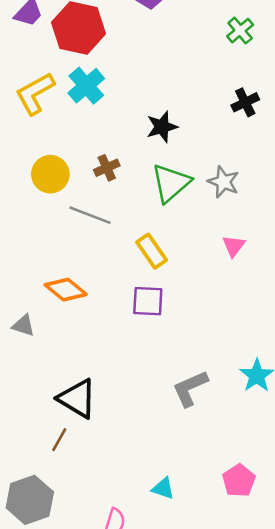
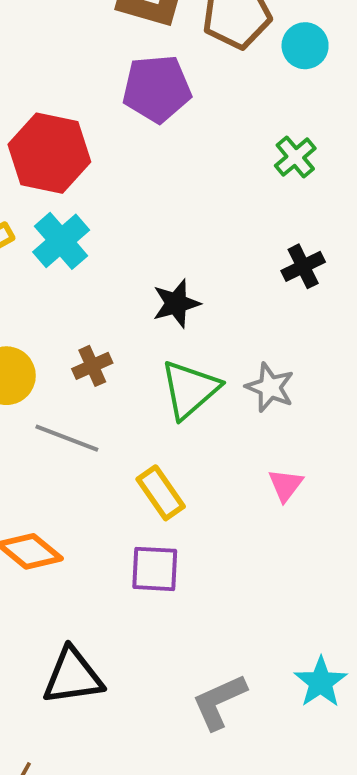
black triangle: (77, 399) -> (73, 676), moved, turned -39

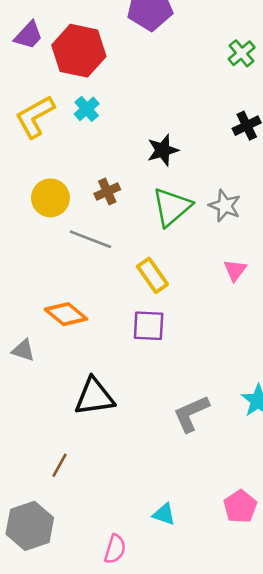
cyan cross: (61, 241) -> (87, 109), size x0.7

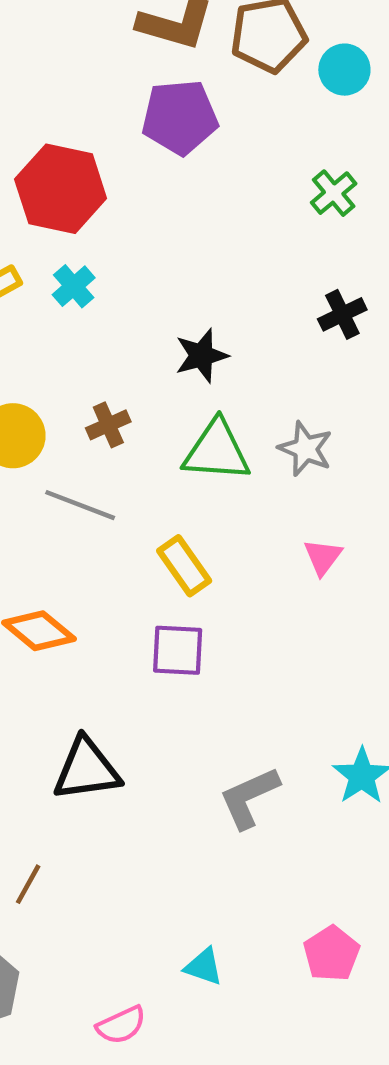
green triangle: (172, 207) -> (217, 451), turned 45
pink semicircle: (115, 549) -> (121, 1025), turned 48

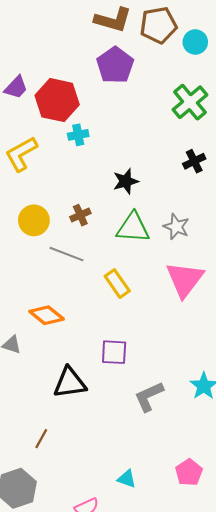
purple pentagon: (180, 117) -> (115, 65), turned -30
green cross: (334, 193) -> (190, 102), size x1.6
cyan cross: (74, 286) -> (78, 135), moved, turned 30
pink triangle: (323, 557) -> (185, 279), size x2.0
purple square: (178, 650) -> (114, 352), moved

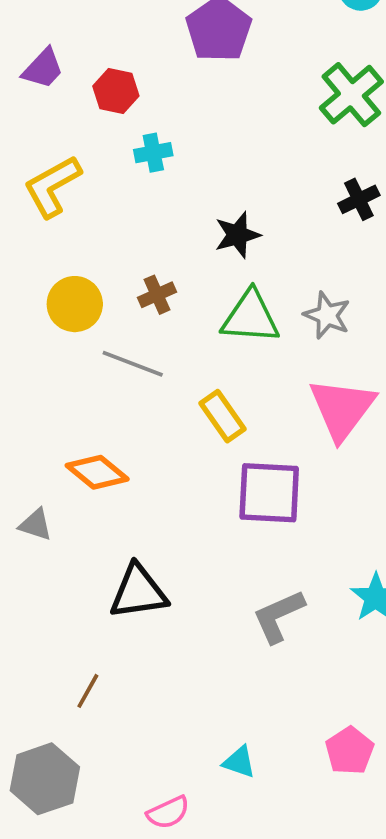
red hexagon: (57, 100) -> (116, 91), size x0.6
purple square: (114, 352) -> (269, 493), moved, size x1.4

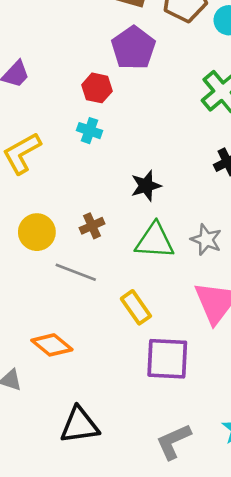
red hexagon: (116, 91) -> (97, 88), moved
cyan cross: (153, 153) -> (90, 131), turned 30

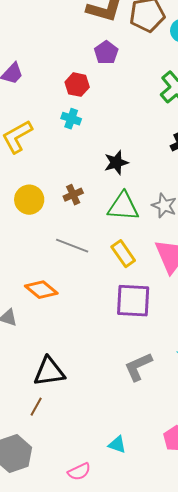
purple pentagon: (133, 48) -> (106, 53), size x0.7
gray line: (76, 272) -> (72, 246), moved
yellow rectangle: (136, 307) -> (123, 254), moved
black triangle: (79, 425) -> (49, 372), moved

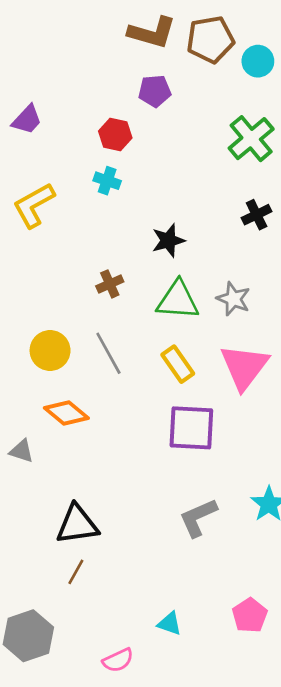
purple pentagon: (106, 53) -> (155, 91), turned 30
yellow circle: (29, 200) -> (50, 350), moved
gray line: (72, 246) -> (108, 353), turned 40
brown line: (36, 407) -> (76, 572), moved

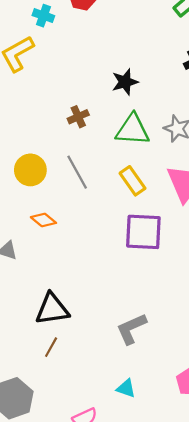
cyan cross: (107, 181) -> (43, 16), moved
orange diamond: (66, 413) -> (43, 220), size x0.7
gray L-shape: (198, 518) -> (131, 329), moved

